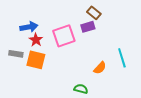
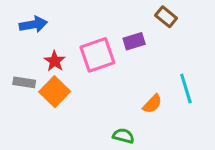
brown rectangle: (94, 13) -> (166, 17), moved
blue arrow: (29, 27) -> (33, 24), moved
orange square: (36, 60) -> (55, 92), turned 30

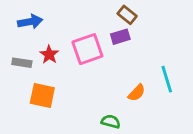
brown rectangle: (166, 17) -> (127, 15), moved
gray rectangle: (24, 82) -> (22, 63), moved
orange square: (55, 92) -> (42, 96), moved, turned -32

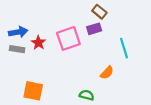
blue arrow: (30, 22) -> (18, 32), moved
cyan line: (167, 79) -> (124, 48), moved
orange square: (42, 96) -> (33, 91), moved

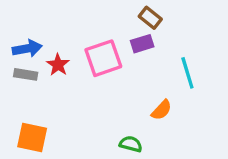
orange square: (33, 91) -> (32, 138), moved

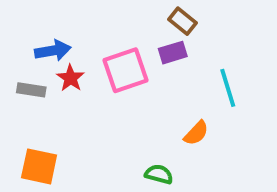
blue arrow: (27, 49) -> (53, 51), moved

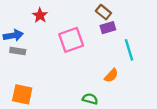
blue arrow: (53, 51) -> (13, 35), moved
purple rectangle: (173, 53) -> (108, 28), moved
red star: (71, 78) -> (40, 15), moved

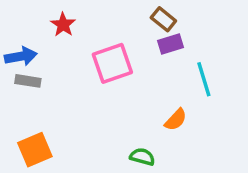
orange square: (22, 94) -> (35, 150), turned -35

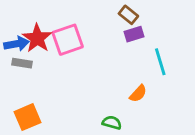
red star: (63, 25) -> (37, 38), moved, size x1.5
pink square: (112, 63) -> (68, 40), moved

